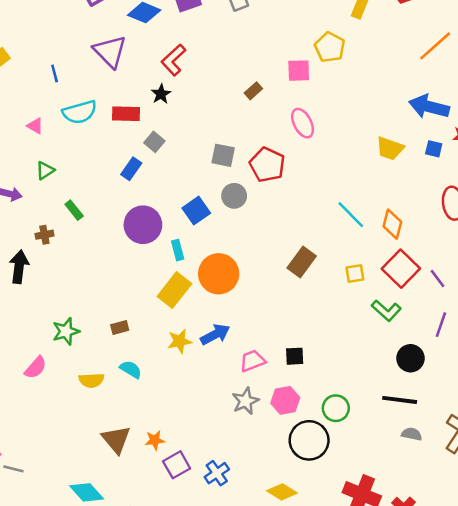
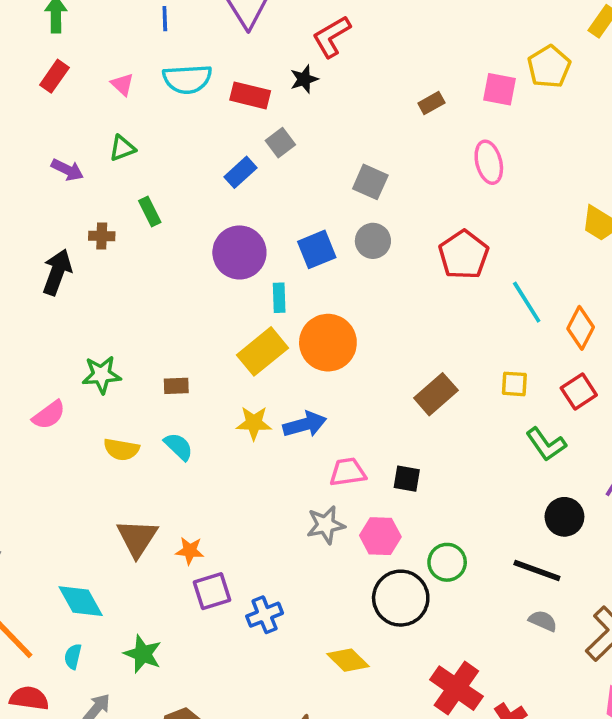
red pentagon: (267, 165) -> (464, 255), moved
brown rectangle: (302, 262) -> (436, 394), moved
red square: (401, 269) -> (579, 391), size x0.7

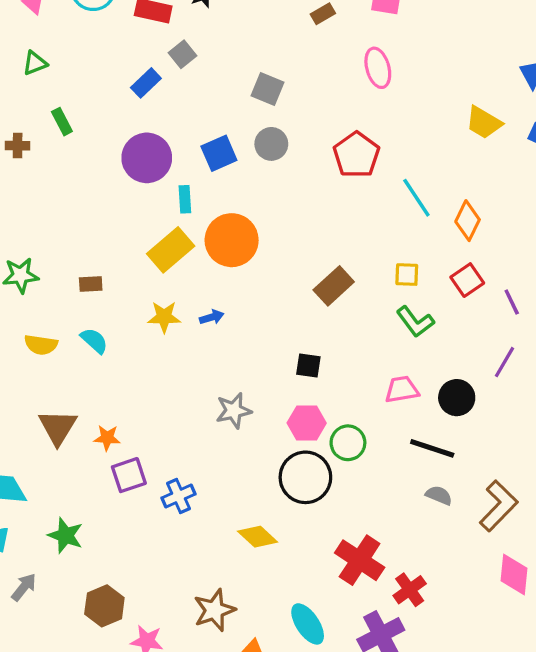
blue arrow: (305, 424) -> (212, 317), size x0.6
green L-shape: (546, 444) -> (415, 322), moved
pink trapezoid: (348, 472) -> (402, 389), moved
pink hexagon: (380, 536) -> (307, 423), moved

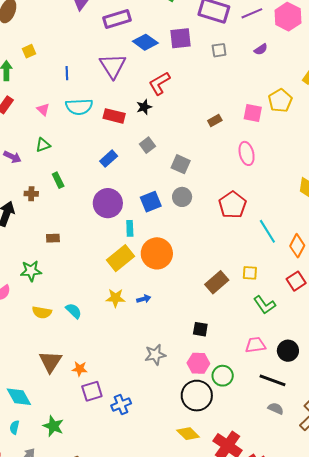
gray square: (182, 54) -> (147, 145), moved
yellow square: (407, 275) -> (250, 273), moved
brown rectangle: (91, 284) -> (53, 238), moved
yellow diamond: (258, 537) -> (188, 434), moved

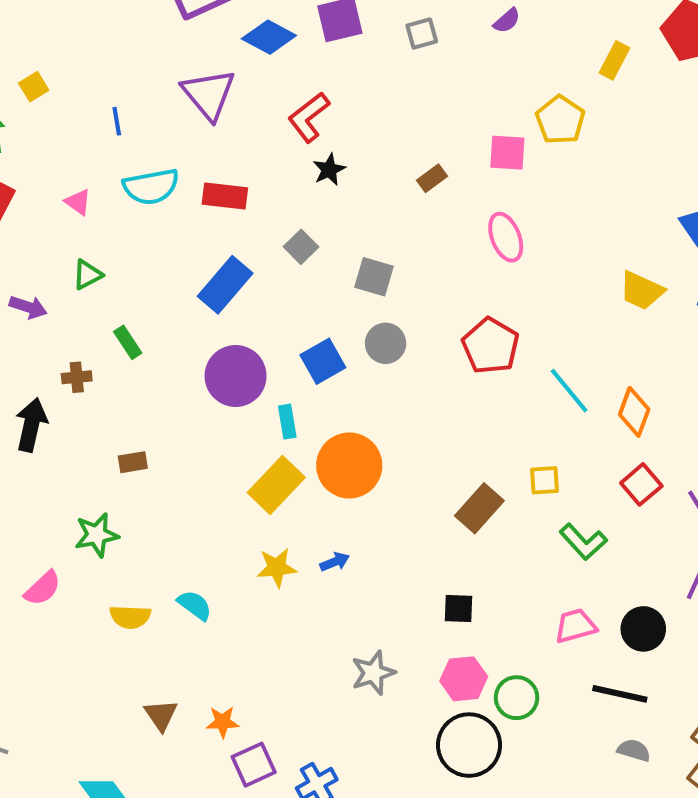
black star: (144, 107) -> (329, 170), moved
blue rectangle: (109, 159) -> (225, 285), size x1.5
brown triangle: (50, 362) -> (161, 715), size x0.7

